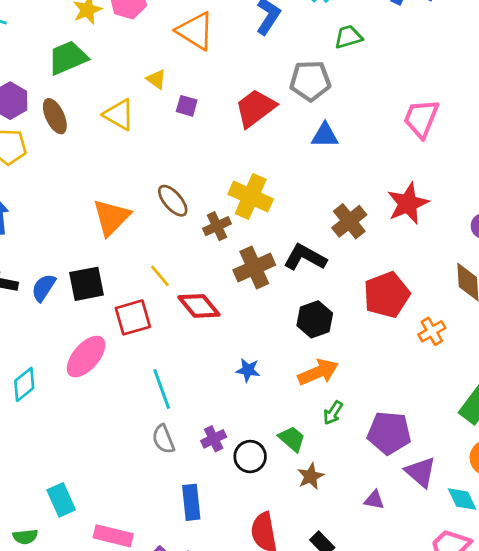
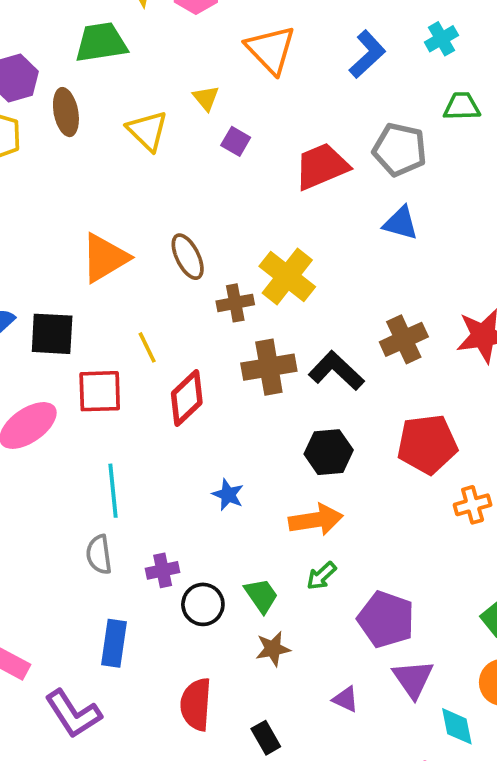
red diamond: (199, 306) -> (187, 398), turned 72

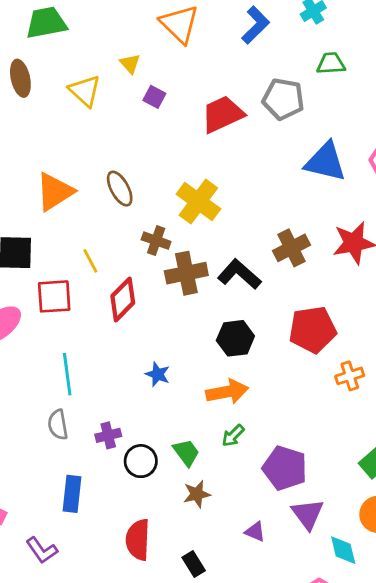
blue triangle: (401, 223) -> (325, 162), moved, size x1.5
brown cross: (235, 303) -> (156, 241), moved, turned 32
purple L-shape: (73, 714) -> (42, 550), size x0.7

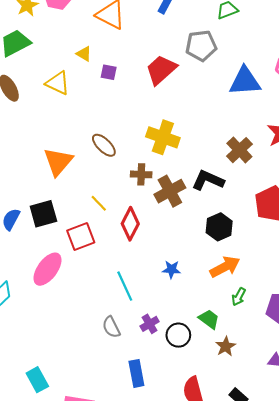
cyan line: (67, 374) -> (125, 286), moved

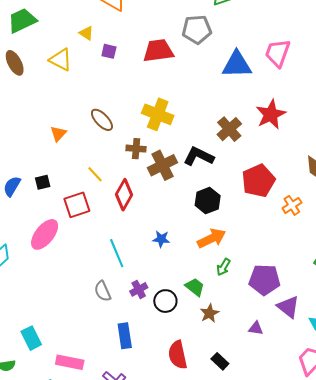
red trapezoid: (161, 70) -> (158, 51), turned 32
orange triangle: (58, 162) -> (58, 134), size x0.6
black square: (43, 214) -> (43, 182), size x0.6

